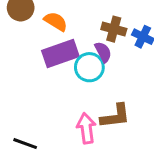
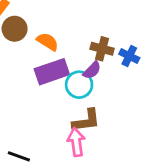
purple semicircle: (103, 52) -> (92, 70), turned 72
brown L-shape: (115, 116) -> (86, 120), moved

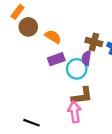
purple semicircle: (92, 70) -> (86, 58), turned 144
purple rectangle: (52, 72) -> (56, 59), size x0.7

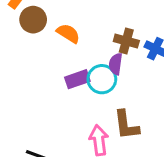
purple rectangle: (56, 59) -> (77, 79), moved
brown L-shape: (82, 96) -> (126, 125), moved, turned 90

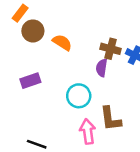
purple rectangle: (77, 79) -> (30, 81), moved
cyan circle: (102, 79) -> (79, 96), moved

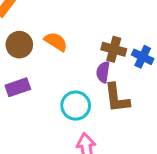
brown circle: (33, 31) -> (19, 45), moved
brown L-shape: (111, 119) -> (117, 98), moved

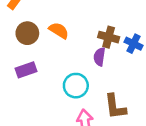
brown L-shape: (117, 98) -> (115, 107), moved

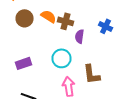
brown cross: (109, 37) -> (66, 21), moved
purple rectangle: (26, 70) -> (24, 63), moved

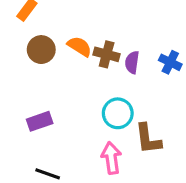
purple semicircle: (80, 36) -> (132, 62), moved
cyan circle: (62, 58) -> (118, 113), moved

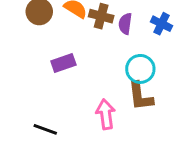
cyan circle: (118, 113) -> (140, 69), moved
purple rectangle: (40, 121) -> (63, 63), moved

